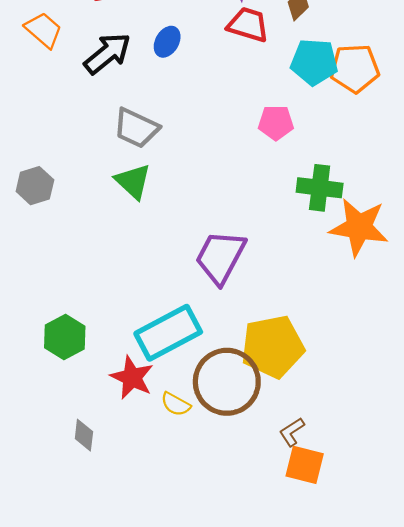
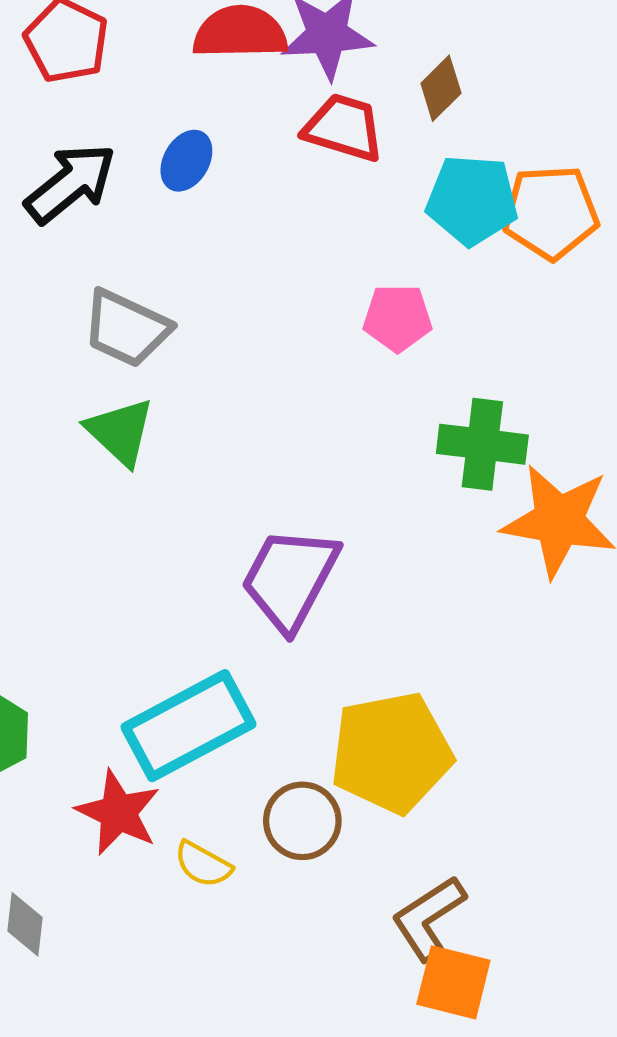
brown circle: (227, 382) -> (302, 821), size x0.6
brown L-shape: (292, 432) -> (429, 918), size x1.5

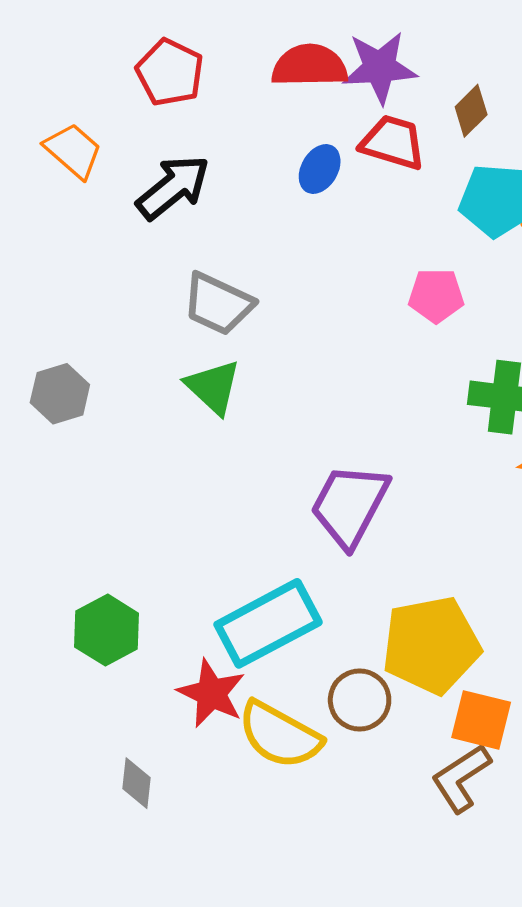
blue ellipse: (186, 161) -> (320, 169), moved
yellow semicircle: (203, 864) -> (280, 735), size x1.8
orange square: (453, 982) -> (481, 720), moved

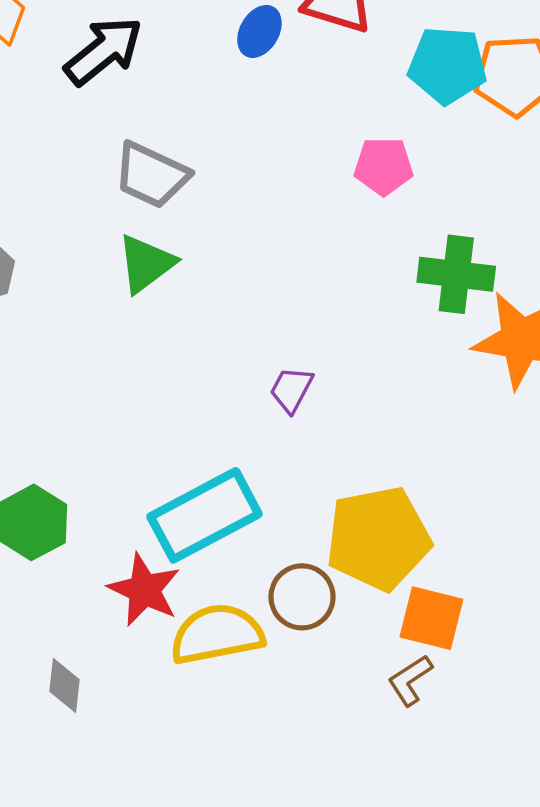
green triangle: (213, 387) -> (146, 264), turned 40
purple trapezoid: (350, 505) -> (291, 389), size x0.5
yellow semicircle: (280, 735) -> (217, 634), turned 140
brown L-shape: (461, 778) -> (410, 680), size x0.7

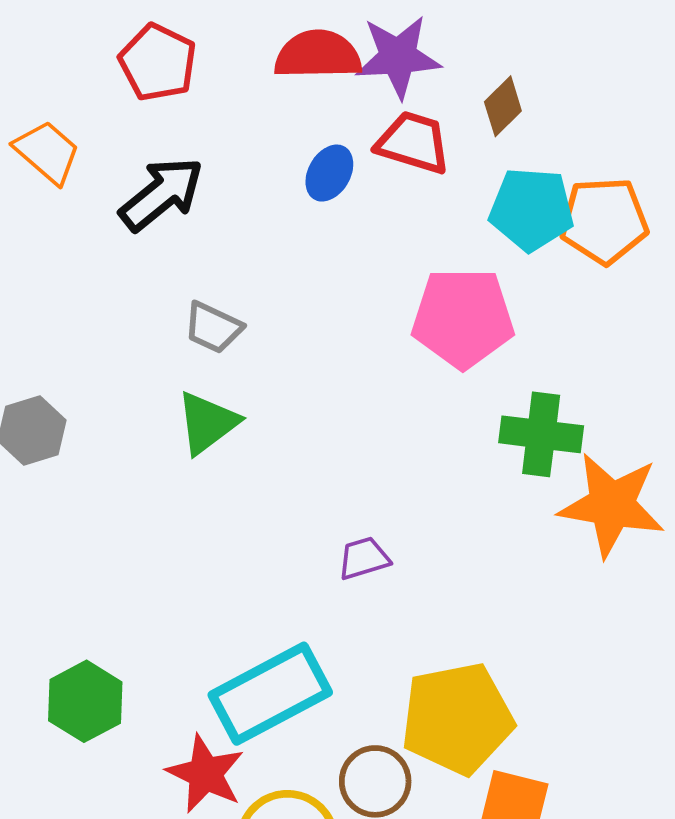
pink pentagon: (384, 166) -> (463, 318), size x1.6
gray trapezoid: (151, 175) -> (213, 328), size x0.7
purple trapezoid: (291, 389) -> (364, 558), turned 45

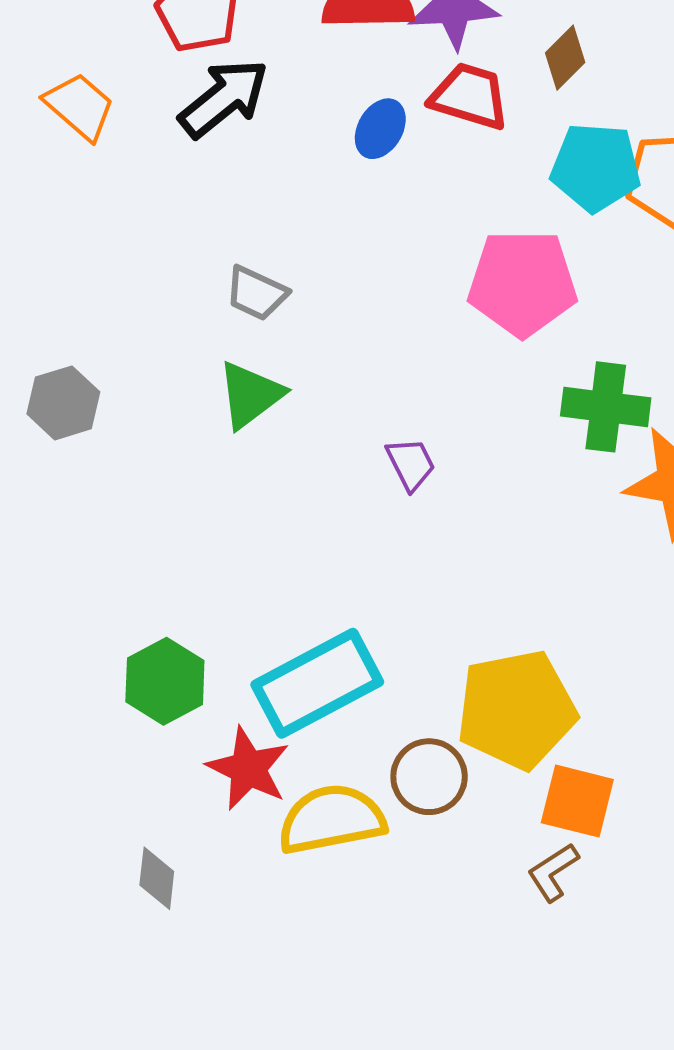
black arrow: (162, 194) -> (224, 98), moved
purple trapezoid: (364, 558) -> (411, 464), moved, turned 80
green hexagon: (85, 701) -> (165, 681), moved

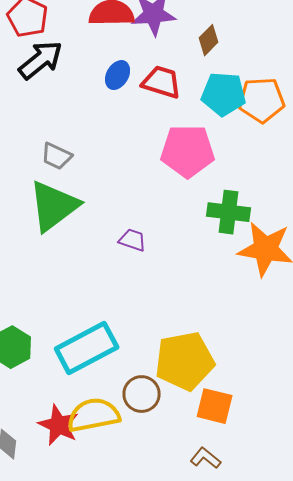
red trapezoid: (470, 96) -> (162, 82), moved
green triangle: (250, 395) -> (54, 206), size x1.5
purple trapezoid: (411, 464) -> (133, 240), turned -44
red star: (248, 769) -> (59, 425), moved
brown L-shape: (553, 872) -> (206, 458), moved, turned 72

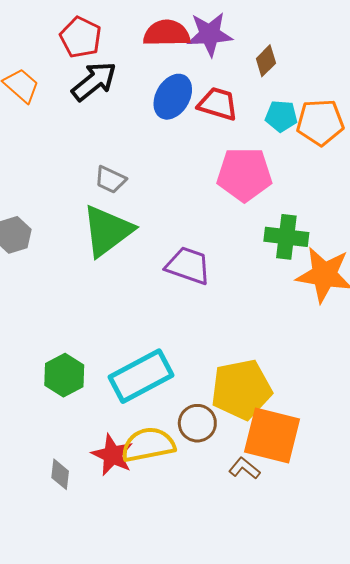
blue ellipse: (118, 75) -> (173, 97), size x1.5
cyan pentagon: (224, 94) -> (281, 116), size x0.7
purple trapezoid: (133, 240) -> (188, 266), size x1.6
orange square: (215, 406) -> (272, 435), size x1.5
brown L-shape: (206, 458) -> (244, 468), moved

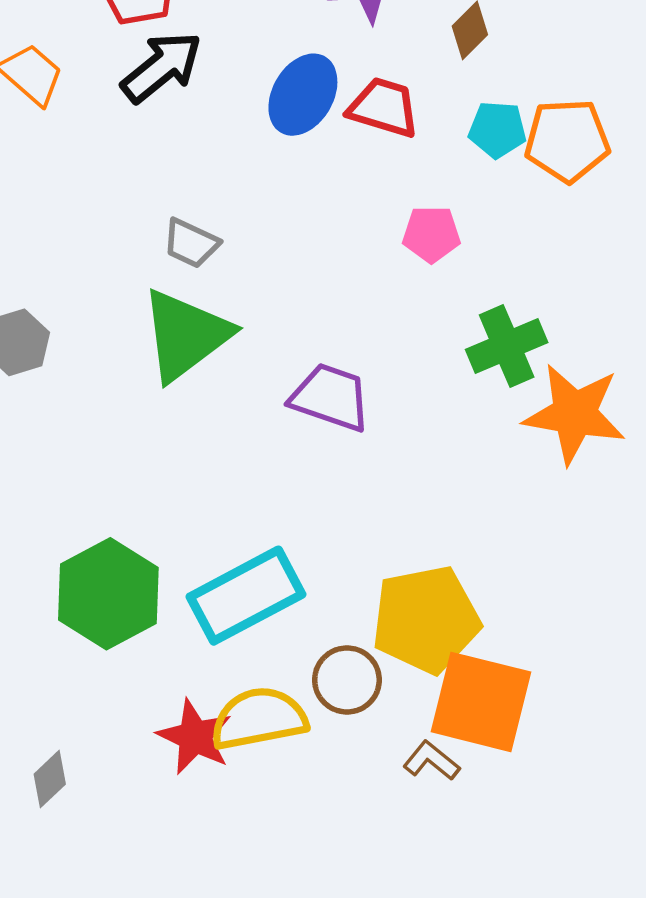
pink pentagon: (244, 174) -> (431, 234), size x0.6
green cross: (286, 237) -> (507, 346), turned -30
green hexagon: (64, 375) -> (108, 594), size x1.4
gray diamond: (60, 474) -> (50, 779), moved, turned 40

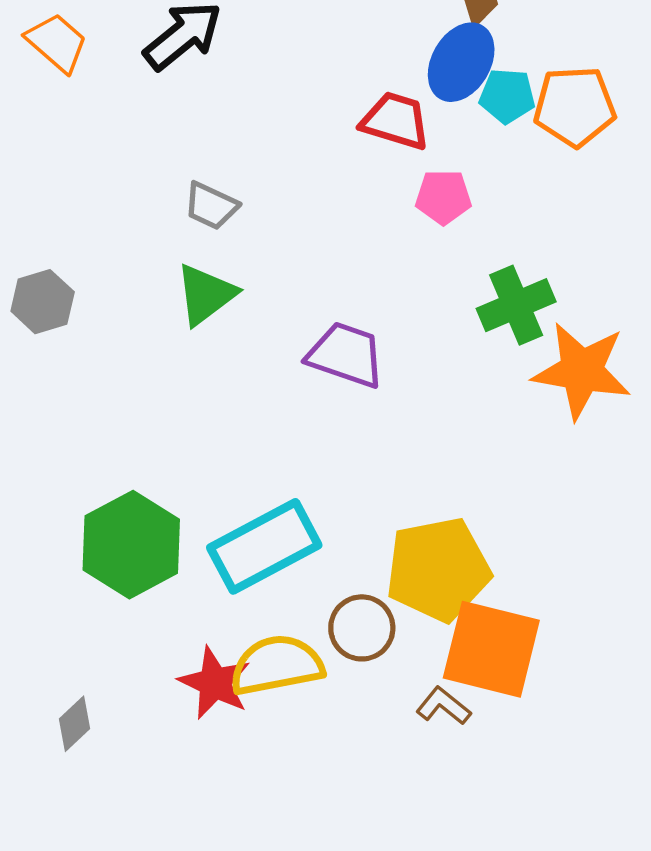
blue ellipse: (303, 95) -> (461, 62), moved
red trapezoid: (384, 107) -> (396, 121), moved
green triangle: (185, 335) -> (206, 295), size x0.7

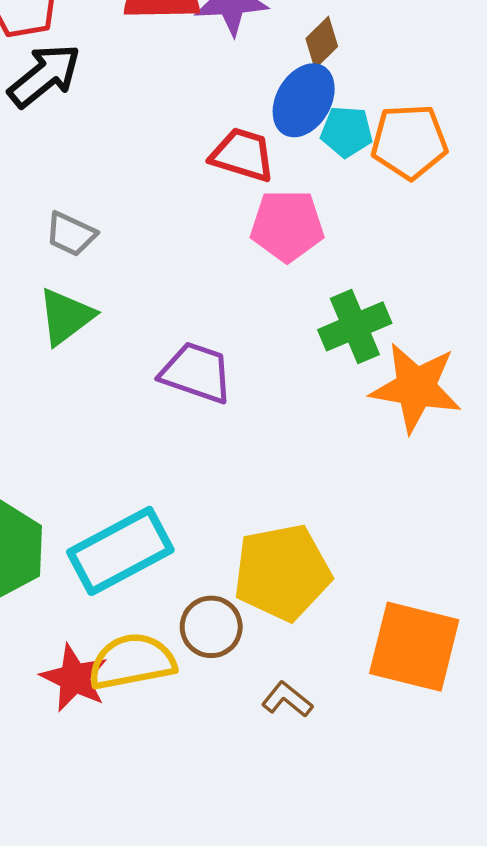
pink pentagon: (443, 197) -> (287, 226), size x1.4
orange square: (491, 649) -> (414, 647), moved

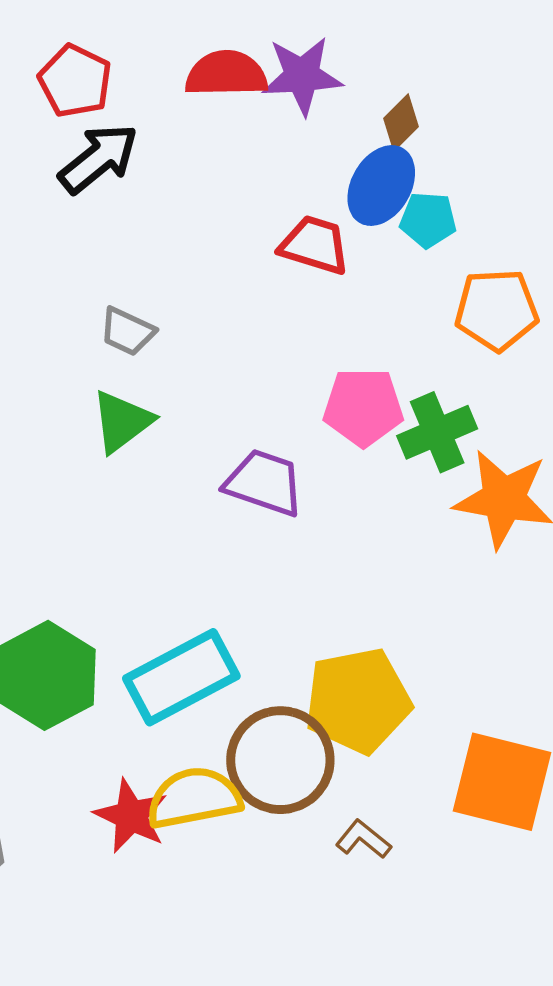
orange pentagon: (409, 142) -> (497, 310), moved
pink pentagon: (287, 226) -> (363, 407), moved
brown circle: (211, 627) -> (280, 760), size x1.6

